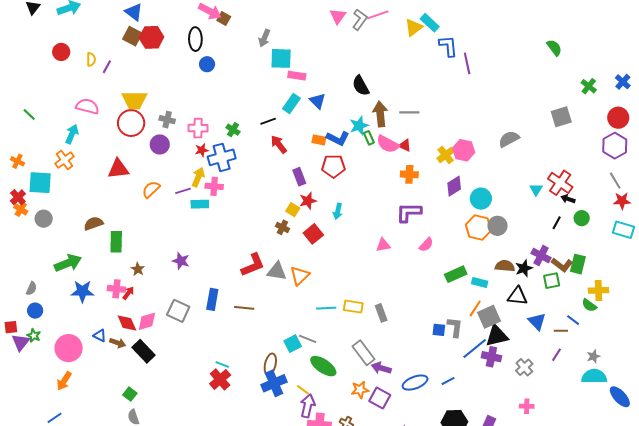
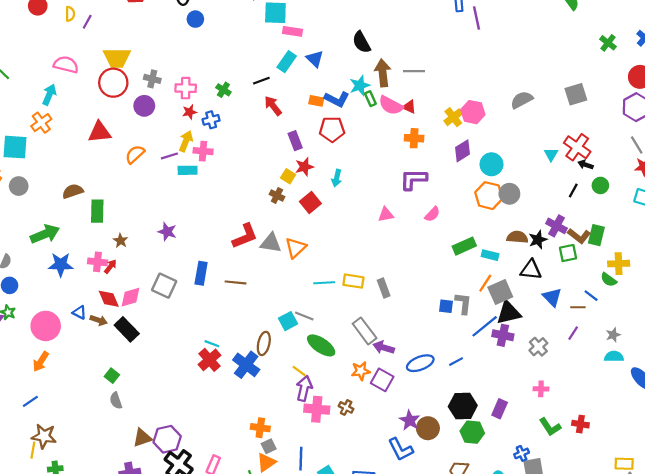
gray square: (561, 117) -> (576, 94), moved
blue cross: (222, 157) -> (211, 120), size x0.6
cyan semicircle: (594, 376) -> (614, 357), size x0.7
blue cross: (274, 383) -> (246, 365), moved, turned -30

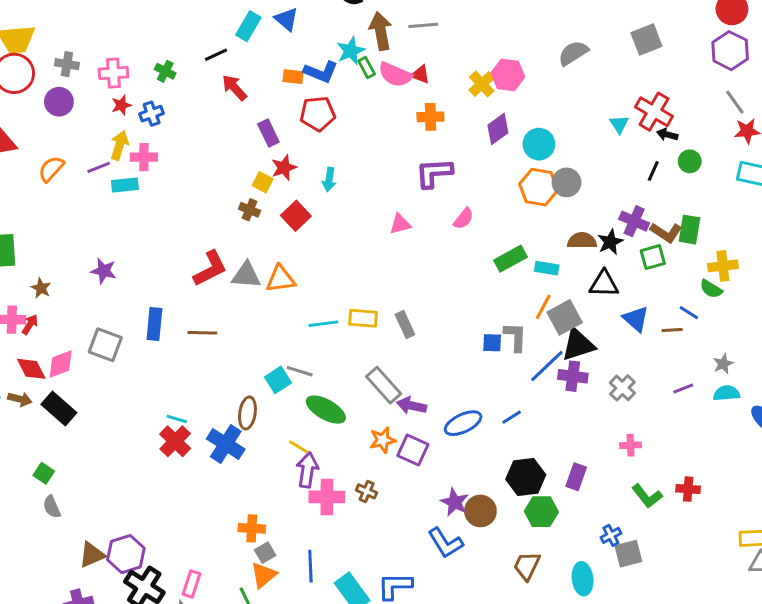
orange triangle: (296, 248) -> (281, 279), turned 40
purple line: (573, 333) -> (683, 389), moved, turned 40

